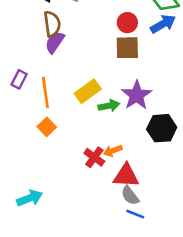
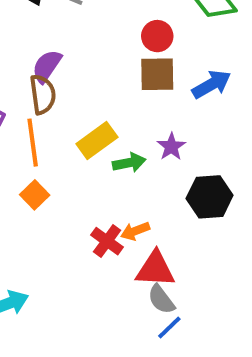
brown semicircle: (52, 24) -> (43, 94), moved
blue arrow: (163, 24) -> (212, 84), moved
purple star: (137, 95) -> (171, 147), size x0.6
blue line: (135, 214) -> (169, 328), turned -66

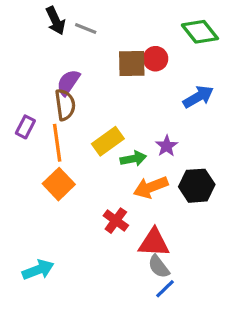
brown square: (157, 74) -> (132, 63), moved
orange square: (35, 195) -> (59, 184), size x1.4
orange arrow: (135, 231) -> (151, 187), moved, size x1.5

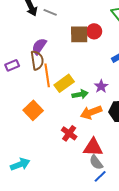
purple rectangle: (25, 127) -> (12, 65), moved, turned 40
orange line: (57, 143) -> (47, 75), moved

